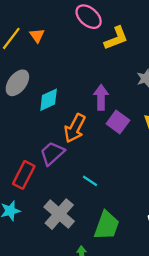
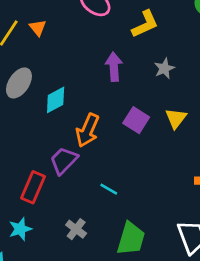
yellow L-shape: (116, 38) -> (145, 24), moved
purple arrow: (101, 97) -> (114, 67), moved
gray cross: (59, 214) -> (76, 229), size x0.6

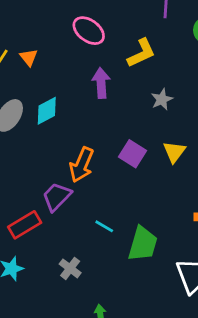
purple arrow: (114, 67) -> (101, 83), moved
cyan diamond: (56, 100) -> (47, 111), moved
red rectangle: (33, 187) -> (25, 225), turned 36
green trapezoid: (131, 239) -> (143, 244), moved

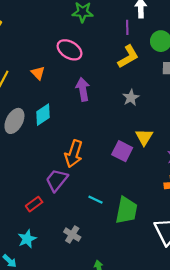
yellow L-shape: (141, 53) -> (128, 57), moved
orange triangle: (29, 57) -> (38, 73), moved
purple square: (133, 154) -> (122, 151), moved
red rectangle: (25, 225) -> (34, 204), size x0.7

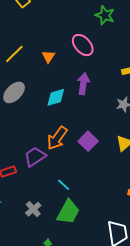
cyan diamond: (43, 115) -> (56, 97), moved
purple square: (122, 151) -> (88, 141), moved
green trapezoid: (126, 210) -> (68, 212), moved

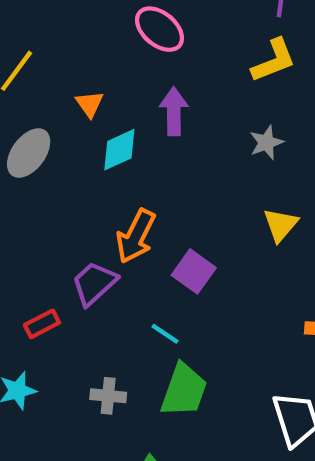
orange triangle: (48, 57) -> (90, 104), moved
purple square: (88, 141) -> (194, 271), moved
gray cross: (33, 209) -> (108, 396), turned -35

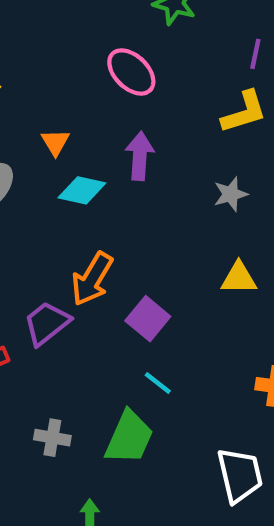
cyan diamond: (119, 150) -> (82, 190), turned 33
yellow triangle: (281, 225) -> (239, 278), turned 45
cyan line: (165, 334) -> (158, 383), moved

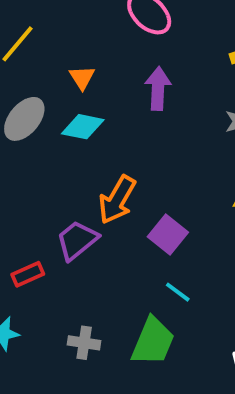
cyan diamond: (82, 190) -> (83, 127), moved

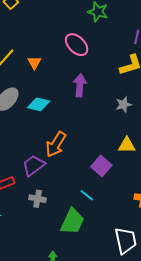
orange triangle: (82, 78) -> (34, 63), moved
purple square: (168, 234) -> (101, 166), moved
gray cross: (84, 343) -> (38, 199), moved

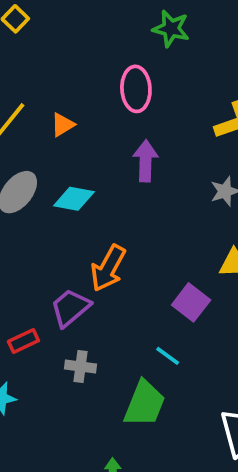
pink ellipse: (77, 45) -> (136, 89), turned 45
orange triangle: (34, 63) -> (63, 125), turned 32

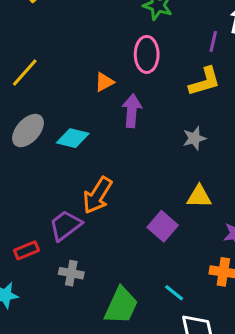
pink ellipse: (136, 89) -> (147, 54), moved
orange triangle: (63, 125) -> (104, 82), moved
cyan line: (168, 356) -> (174, 293), moved

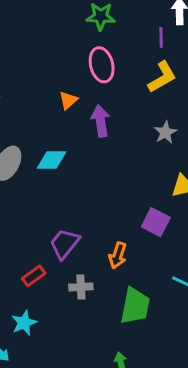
orange arrow: (97, 195) -> (118, 255), moved, size x0.7

